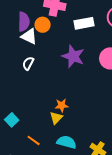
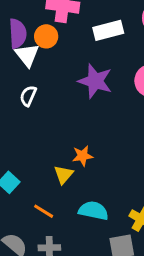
white triangle: (29, 36) -> (27, 55), turned 30
yellow triangle: (56, 118) -> (64, 174), moved

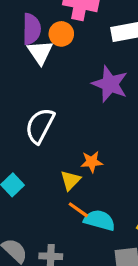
white semicircle: (28, 96) -> (40, 126), moved, size x1.6
orange line: (44, 211) -> (78, 210), moved

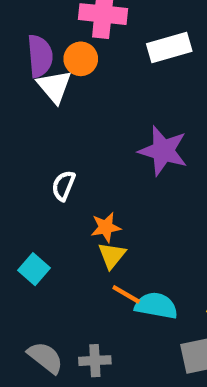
purple star: (110, 84) -> (163, 151), moved
white semicircle: (40, 126) -> (63, 186), size x0.6
orange star: (92, 162) -> (106, 227), moved

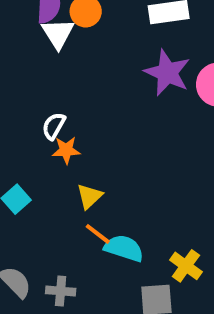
purple star: (163, 151) -> (167, 73), moved
orange star: (106, 227) -> (66, 150), moved

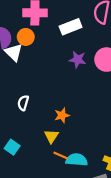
purple star: (167, 73) -> (78, 60), size x0.7
orange star: (66, 150) -> (62, 115), moved

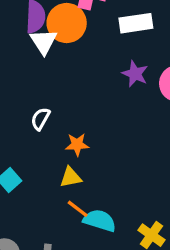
orange circle: (26, 37) -> (67, 23), size x1.5
orange star: (62, 115) -> (77, 145), moved
yellow triangle: (51, 136) -> (71, 177), turned 32

